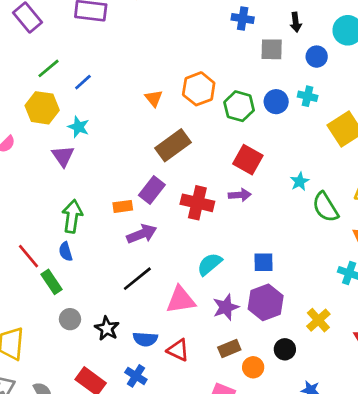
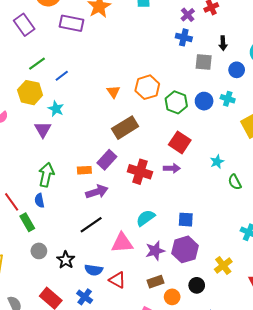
green semicircle: (325, 207) -> (235, 182), size x0.7

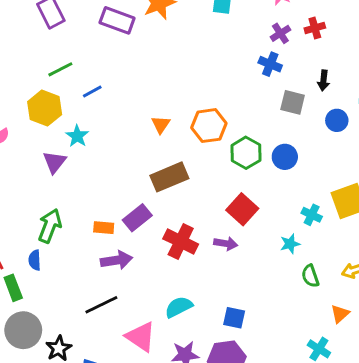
cyan cross: (228, 99) -> (312, 215), moved
pink triangle: (122, 243) -> (141, 337), turned 30
gray circle: (39, 251) -> (23, 330), size x1.6

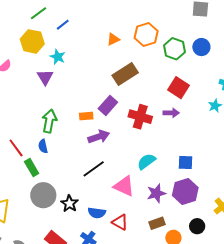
orange triangle: (161, 125) -> (113, 39), turned 40

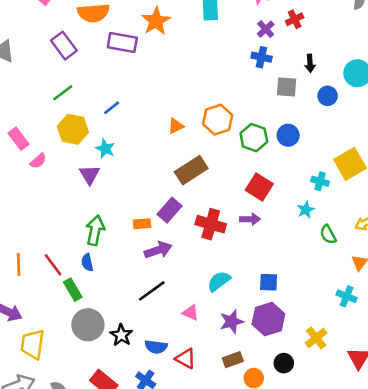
green line: (39, 13) -> (63, 93), moved
pink triangle: (124, 186) -> (191, 313), size x0.6

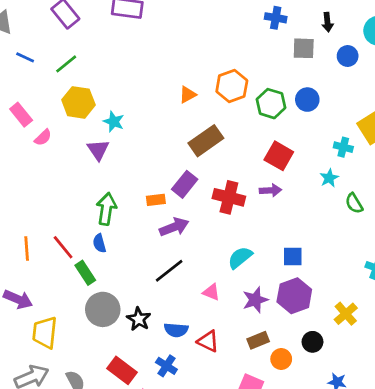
blue line: (112, 108) -> (25, 57), moved, turned 66

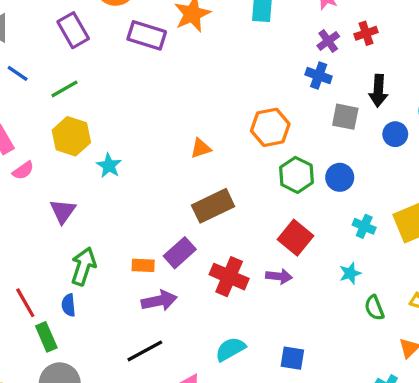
black arrow: (328, 22) -> (378, 91), size x1.4
orange hexagon: (232, 86) -> (270, 127), moved
cyan cross: (343, 147) -> (364, 226), moved
purple triangle: (98, 150) -> (63, 211), moved

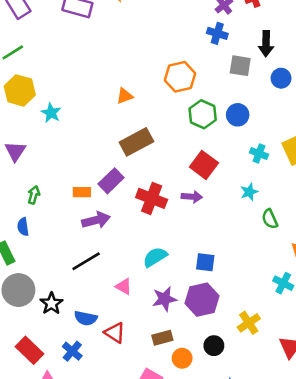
green arrow: (83, 266) -> (34, 195), size x0.6

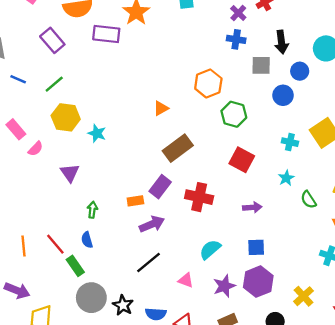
blue circle: (238, 115) -> (283, 95), moved
purple arrow: (192, 197) -> (252, 207), moved

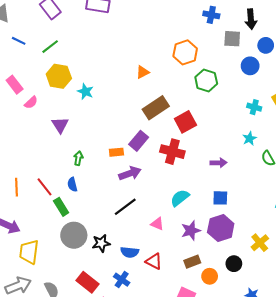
red square: (242, 160) -> (185, 122), moved, turned 30
black star: (123, 305) -> (101, 243), turned 30

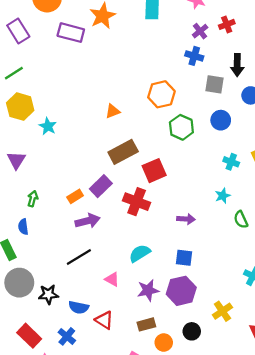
blue circle: (250, 66) -> (221, 120), moved
orange rectangle: (116, 152) -> (75, 196), turned -32

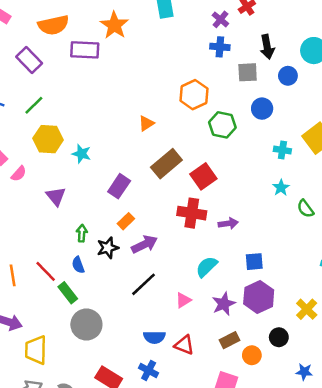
purple rectangle: (101, 186) -> (119, 186), moved
purple arrow: (186, 219) -> (228, 223), moved
pink triangle: (112, 279) -> (183, 300), turned -49
black star: (48, 294) -> (108, 248), moved

